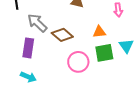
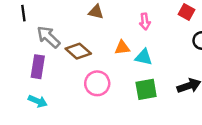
cyan triangle: (126, 46) -> (144, 57), moved, turned -42
green square: (104, 53) -> (146, 89), moved

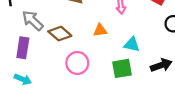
cyan triangle: (144, 57) -> (132, 44), moved

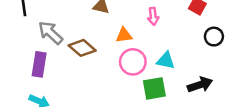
orange triangle: (100, 30) -> (124, 35), moved
pink circle: (77, 63) -> (133, 62), moved

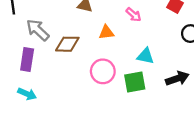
pink arrow: (153, 16) -> (134, 15), turned -42
brown diamond: (82, 48) -> (67, 44), turned -40
pink circle: (133, 62) -> (103, 71), moved

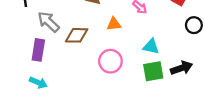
green square: (135, 82) -> (153, 71), moved

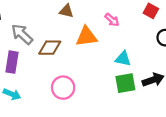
orange triangle: (114, 24) -> (86, 36), size x1.5
pink circle: (110, 61) -> (63, 88), moved

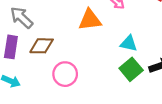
brown diamond: (50, 48) -> (42, 46), moved
green square: (125, 83) -> (131, 69), turned -30

